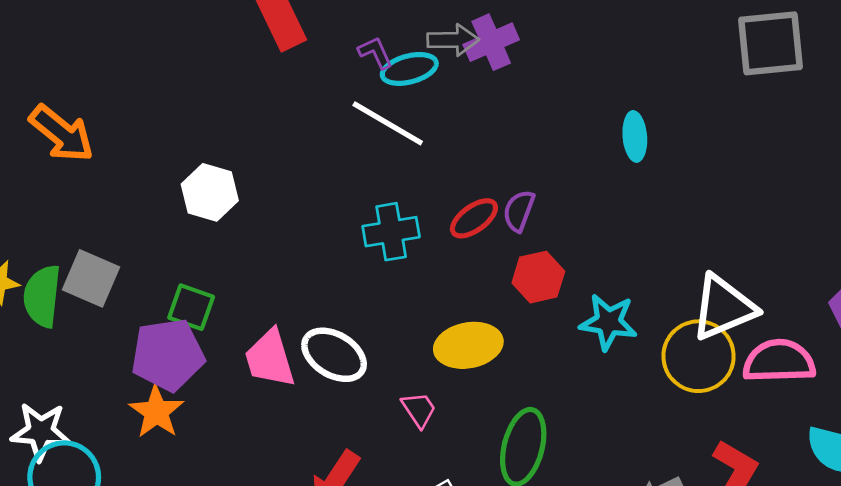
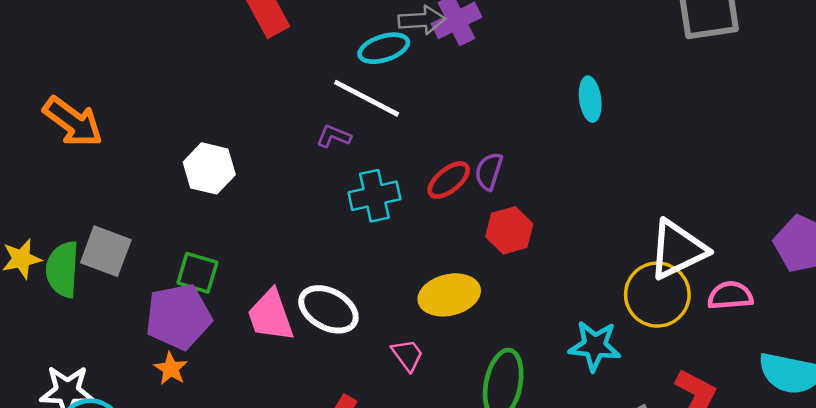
purple L-shape: (375, 53) -> (334, 136), moved, turned -40
cyan star: (608, 322) -> (595, 346), moved
pink semicircle: (779, 361) -> (730, 296), size x0.7
orange star: (156, 412) -> (171, 369), size x0.7

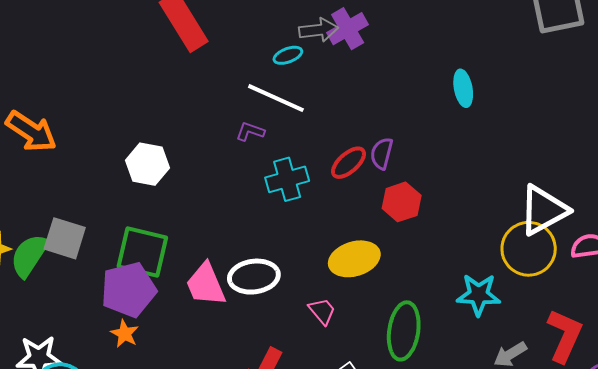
cyan ellipse: (384, 48) -> (288, 55), size x0.7
green semicircle: (63, 269) -> (29, 255), turned 33
green square: (197, 273) -> (142, 252), size x1.5
white ellipse: (328, 309) -> (254, 277), turned -33

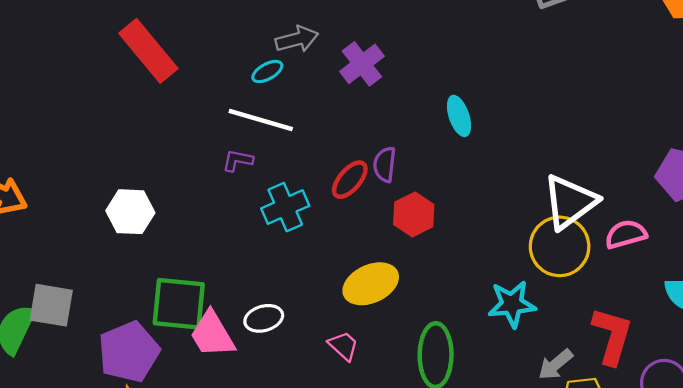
purple cross: (348, 29) -> (362, 64), moved
cyan ellipse: (463, 88) -> (459, 116), moved
green square: (142, 252) -> (179, 304), moved
white ellipse: (254, 277) -> (264, 318), size x0.7

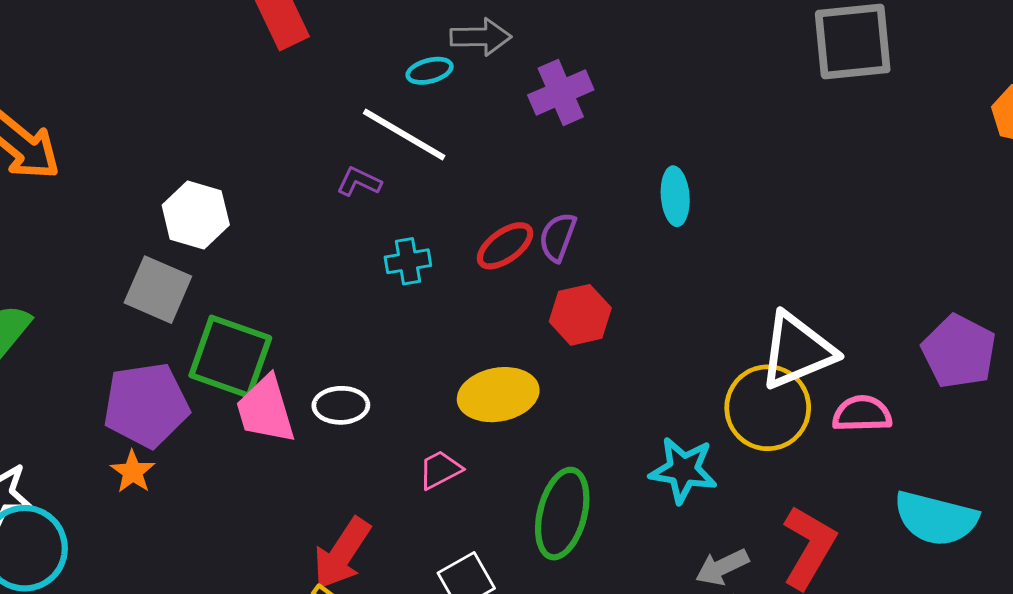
cyan cross: (285, 207) -> (408, 261), size x0.7
gray square: (51, 305) -> (158, 290), moved
pink trapezoid: (343, 346) -> (440, 470), turned -84

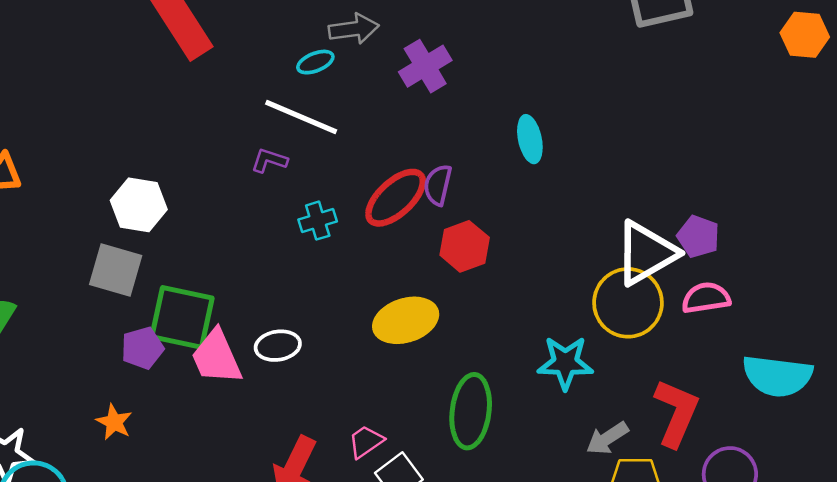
red ellipse: (505, 246) -> (396, 198), size x1.4
purple pentagon: (959, 352) -> (698, 237), moved, size x0.7
purple pentagon: (146, 405) -> (142, 348), moved, size x0.6
pink trapezoid: (440, 470) -> (366, 442), moved

